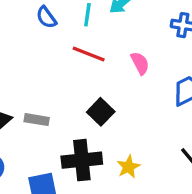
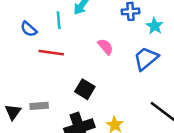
red line: (89, 54) -> (51, 53), moved

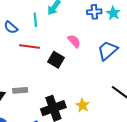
cyan star: (155, 26) -> (113, 13), moved
black square: (85, 89) -> (56, 60), moved

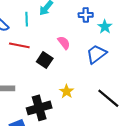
cyan star: (113, 13) -> (105, 27), moved
yellow star: (82, 105) -> (67, 91), moved

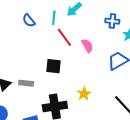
red line: (19, 45) -> (64, 37), moved, turned 36
black square: (45, 60) -> (53, 66), moved, turned -35

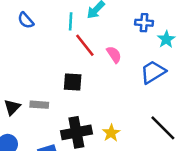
blue semicircle: (29, 21) -> (26, 20), moved
yellow star: (84, 94) -> (111, 133), moved

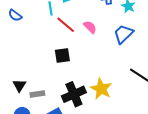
gray rectangle: (39, 105) -> (37, 94), moved
yellow star: (111, 133) -> (101, 89), size x1.5

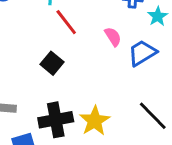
pink semicircle: (90, 27) -> (113, 37), moved
black square: (62, 56) -> (52, 63), turned 35

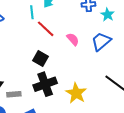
pink semicircle: (113, 37) -> (73, 39), moved
black cross: (56, 120) -> (45, 84), moved

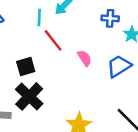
black square: (41, 59) -> (26, 66), moved, turned 35
black cross: (45, 84) -> (29, 96), moved, turned -35

